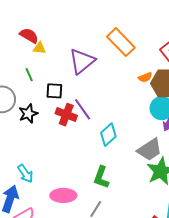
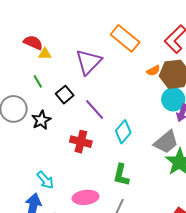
black square: (54, 91) -> (65, 95), turned -36
red cross: (66, 115) -> (81, 142), moved

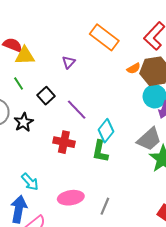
yellow triangle: (45, 54) -> (25, 56), size x1.5
purple triangle: (89, 62) -> (69, 62), size x0.5
green L-shape: (121, 175) -> (100, 151), moved

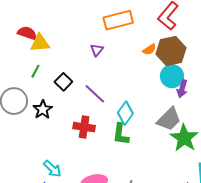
orange rectangle: (104, 37) -> (118, 20), turned -48
purple triangle: (69, 62) -> (97, 50), moved
green line: (19, 84) -> (35, 71), turned 64

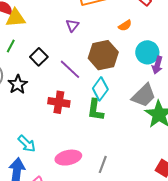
brown hexagon: (171, 51) -> (103, 55), moved

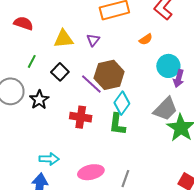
yellow triangle: (16, 18) -> (64, 39), moved
brown hexagon: (103, 55) -> (109, 75), moved
cyan arrow: (27, 144) -> (49, 159), turned -42

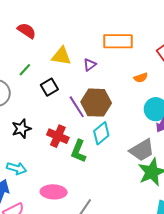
black star: (39, 100) -> (21, 129), moved
green L-shape: (117, 124) -> (79, 151), moved

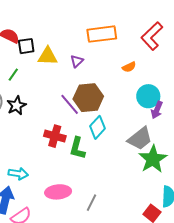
black square: (49, 87) -> (26, 46), moved, turned 30
black star: (21, 129) -> (17, 106), moved

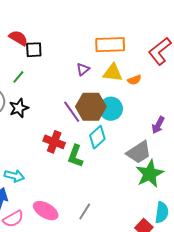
yellow triangle: (48, 56) -> (113, 73), moved
cyan circle: (148, 96) -> (111, 109), moved
pink ellipse: (58, 192) -> (46, 211), moved, turned 30

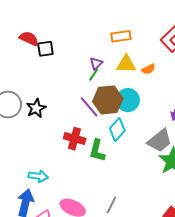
orange rectangle: (110, 45) -> (121, 36), size x0.7
green line: (18, 77) -> (94, 75), moved

